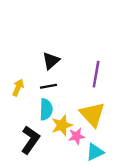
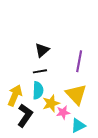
yellow arrow: (18, 87) -> (15, 95), moved, size x1.5

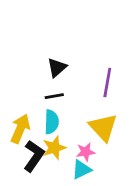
yellow star: (51, 103) -> (54, 148), moved
cyan triangle: (78, 126) -> (81, 170), moved

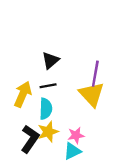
yellow triangle: (103, 127) -> (92, 94), moved
yellow arrow: (20, 129) -> (23, 94), moved

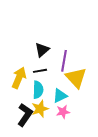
purple line: (95, 74) -> (64, 61), moved
cyan triangle: (72, 151) -> (60, 96), moved

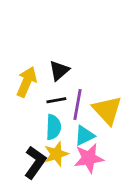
purple line: (64, 61) -> (77, 104), moved
yellow arrow: (19, 78) -> (27, 82), moved
pink star: (63, 112) -> (89, 158), size x1.5

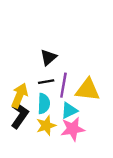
yellow arrow: (27, 82) -> (20, 95), moved
yellow triangle: (107, 110) -> (88, 90), turned -40
black L-shape: (35, 162) -> (20, 115), moved

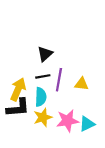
yellow triangle: (88, 90) -> (82, 84), size x0.6
cyan triangle: (69, 110) -> (87, 124), moved
black L-shape: (20, 115) -> (18, 108), turned 50

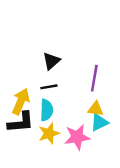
purple line: (59, 80) -> (94, 78), moved
yellow triangle: (82, 84) -> (96, 109), moved
cyan triangle: (87, 124) -> (99, 122), moved

